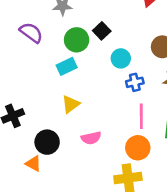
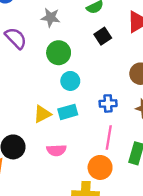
black square: (102, 31) -> (103, 36), moved
cyan circle: (121, 58) -> (70, 81), moved
cyan rectangle: (67, 66) -> (68, 112), moved

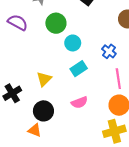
blue cross: (108, 103) -> (109, 51), turned -32
yellow triangle: (42, 114) -> (44, 79), moved

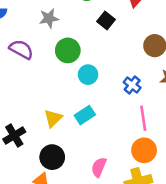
cyan rectangle: (79, 69) -> (85, 115), moved
pink semicircle: (79, 102) -> (99, 167), moved, turned 133

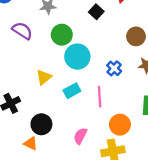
cyan circle: (88, 75) -> (77, 57), size x1.5
yellow triangle: (53, 118) -> (44, 77), moved
pink line: (143, 118) -> (100, 97), moved

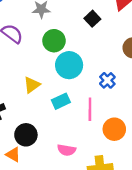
orange circle: (120, 125) -> (114, 129), moved
pink semicircle: (80, 136) -> (67, 150), turned -112

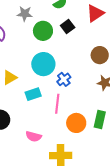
green circle: (54, 41) -> (43, 31), moved
blue cross: (107, 80) -> (64, 79), moved

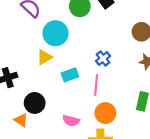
cyan circle: (43, 64) -> (55, 33), moved
orange circle: (76, 123) -> (105, 113), moved

